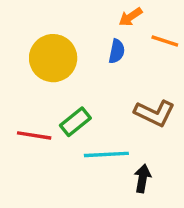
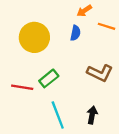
cyan line: (106, 154) -> (58, 115), moved, turned 72

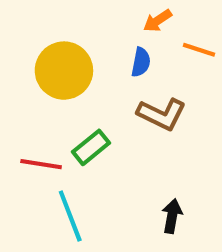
brown L-shape: (100, 73) -> (162, 114), moved
cyan line: (58, 115) -> (70, 216), moved

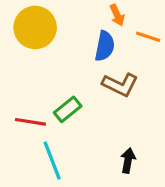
orange arrow: (157, 21) -> (117, 15), turned -80
blue semicircle: (141, 62) -> (105, 46), size x1.4
yellow circle: (64, 71) -> (35, 27), moved

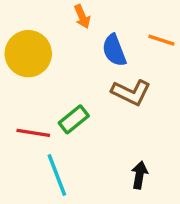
orange arrow: (117, 15) -> (82, 17), moved
yellow circle: (35, 27) -> (28, 54), moved
blue semicircle: (105, 46) -> (114, 50), turned 148

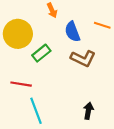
green rectangle: (74, 119) -> (41, 53), moved

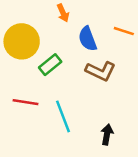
cyan line: (36, 111) -> (63, 116), moved

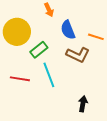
orange line: (124, 31) -> (96, 37), moved
cyan line: (63, 116) -> (49, 75), moved

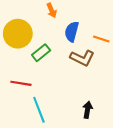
blue semicircle: (68, 30) -> (72, 32), turned 36
cyan line: (49, 75) -> (39, 110), moved

